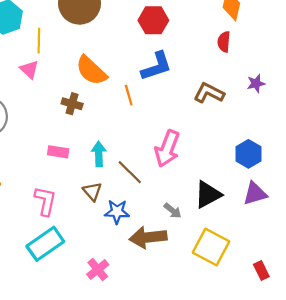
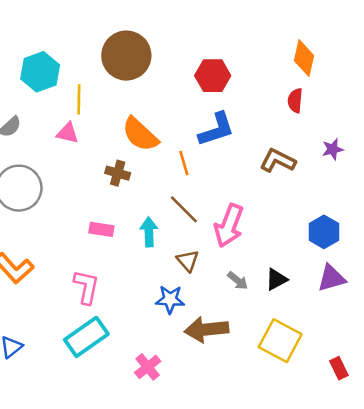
pink triangle: (29, 69) -> (68, 133), turned -30
brown line: (130, 172) -> (184, 209), moved
brown triangle: (92, 191) -> (188, 261), moved
black triangle: (208, 195) -> (276, 279), size x0.7
gray arrow: (173, 211) -> (238, 281), moved

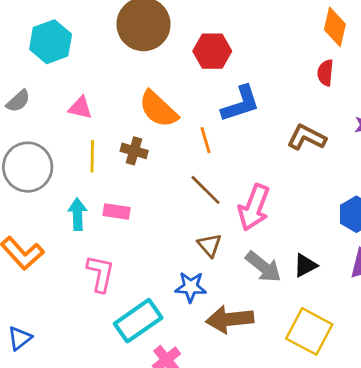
red hexagon: (213, 76) -> (212, 51), moved
yellow line: (79, 99) -> (92, 156), moved
cyan arrow: (149, 232) -> (77, 214), moved
gray arrow: (238, 281) -> (263, 267), size x1.6
cyan rectangle: (86, 337) -> (138, 321), moved

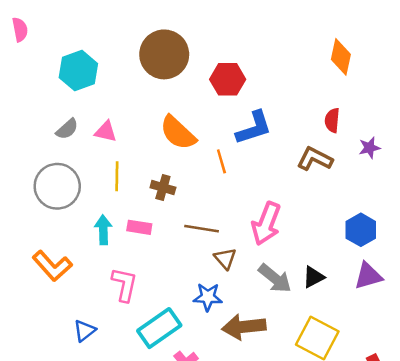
red semicircle: (325, 73) -> (332, 120), moved
gray semicircle: (18, 101) -> (67, 129), moved
brown cross: (134, 151) -> (163, 188), moved
brown line: (205, 190) -> (202, 229), moved, turned -36
blue triangle: (20, 338) -> (85, 331), moved

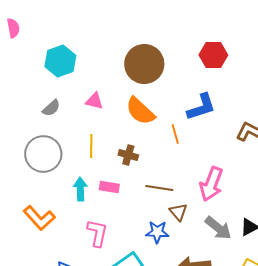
brown circle: (164, 54) -> (144, 64), moved
red hexagon: (228, 79) -> (213, 55), moved
pink triangle: (106, 132) -> (94, 101), moved
blue star: (208, 297) -> (157, 232), moved

